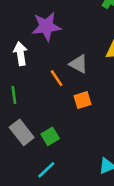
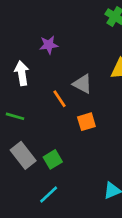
purple star: (46, 26) -> (49, 45), size x0.6
green line: (14, 95) -> (15, 116), turned -66

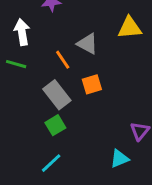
green line: (15, 116) -> (16, 64), moved
gray rectangle: (23, 155) -> (57, 95), moved

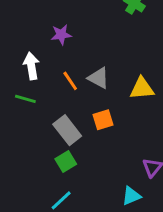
yellow triangle: (130, 28) -> (142, 88), moved
orange line: (63, 60) -> (70, 81), moved

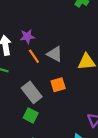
purple star: (61, 35) -> (27, 36), moved
green square: (66, 162) -> (31, 115), turned -32

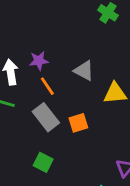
gray triangle: (55, 54) -> (84, 71), moved
gray rectangle: (32, 92) -> (46, 117), moved

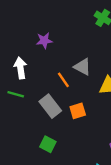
purple star: (39, 61) -> (44, 41), moved
orange line: (47, 86) -> (63, 80), moved

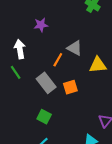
orange line: (63, 80) -> (58, 60), turned 64
green line: (16, 94) -> (16, 72), turned 40

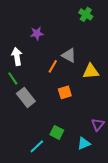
gray rectangle: (46, 83) -> (26, 97), moved
green square: (44, 117) -> (57, 132), moved

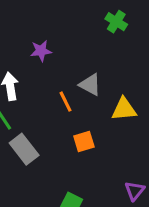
orange line: (53, 66) -> (66, 102), turned -56

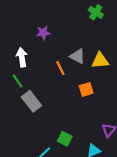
yellow triangle: (124, 109) -> (100, 61), moved
orange square: (84, 142) -> (86, 89), moved

